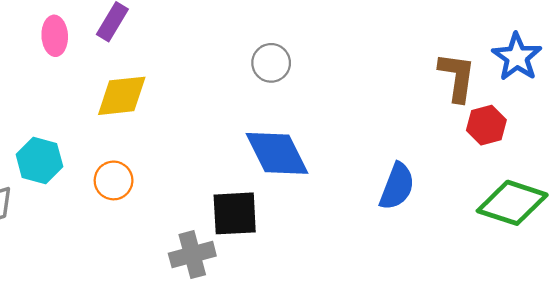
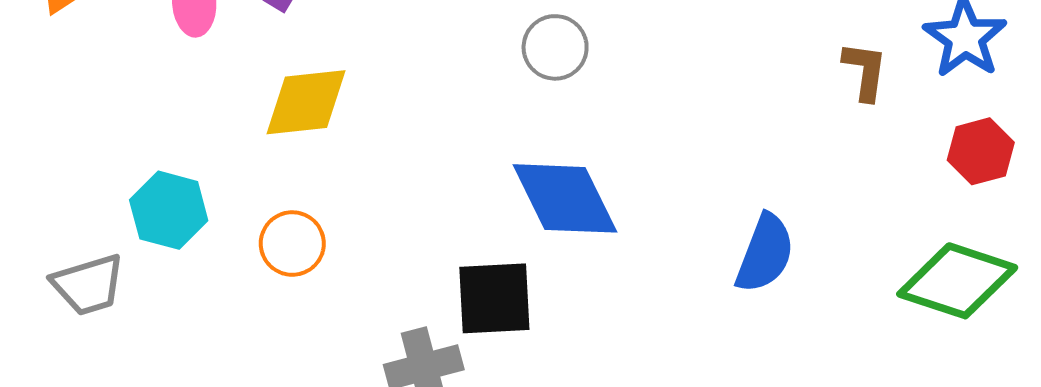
brown L-shape: (457, 77) -> (865, 71), size x0.7
red hexagon: (486, 125) -> (981, 151), moved

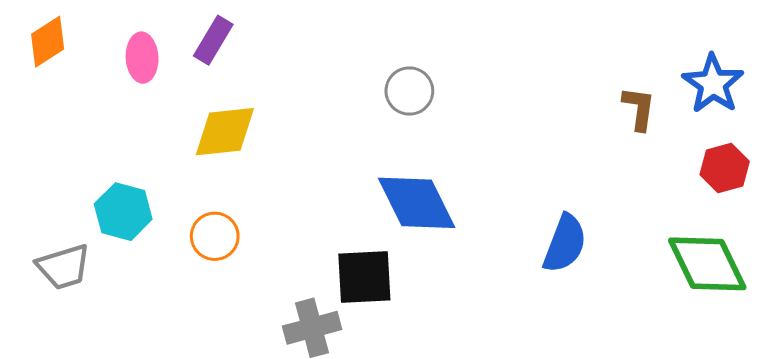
green diamond: (957, 281) -> (707, 264), turned 46

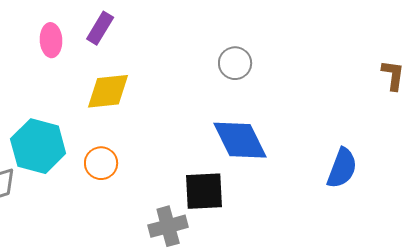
cyan hexagon: (123, 212) -> (38, 146), size x1.4

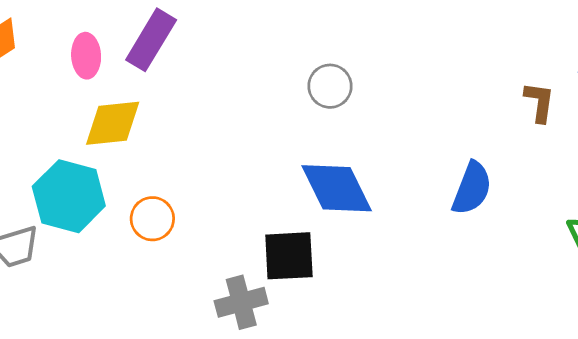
purple rectangle: (100, 28) -> (151, 40), size x1.4
yellow diamond: (108, 91) -> (113, 123), moved
blue semicircle: (342, 168) -> (472, 188), moved

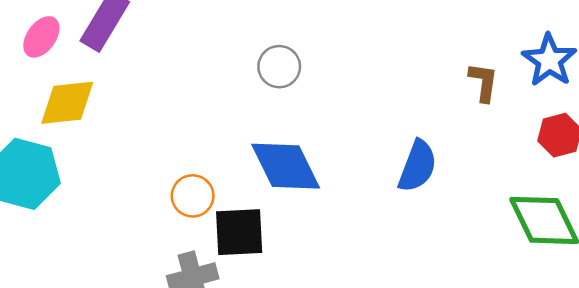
pink ellipse: (86, 56) -> (41, 37), turned 39
orange circle: (152, 219) -> (193, 196), moved

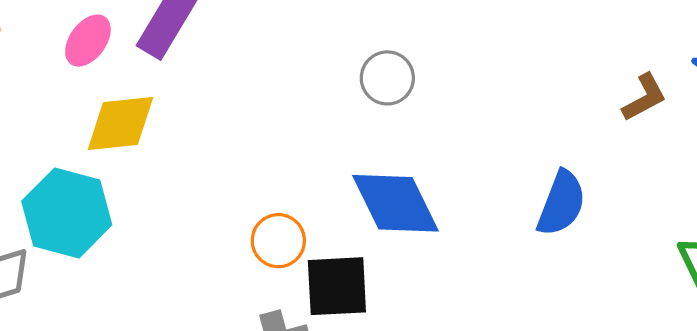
brown L-shape: (483, 82) -> (644, 97), turned 54

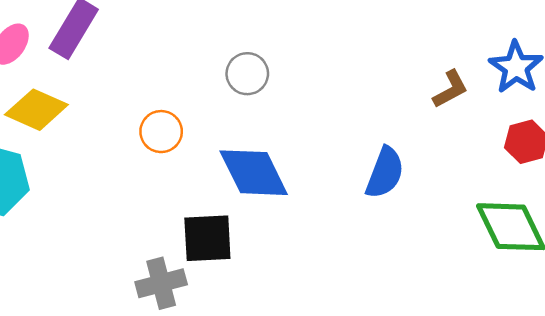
yellow diamond: (120, 124) -> (36, 110), turned 30
orange circle: (278, 241) -> (161, 132), moved

